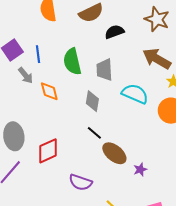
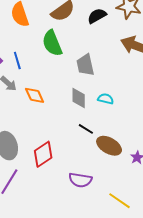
black semicircle: (114, 32) -> (97, 16), moved
green semicircle: (72, 62) -> (52, 43), moved
cyan semicircle: (135, 94) -> (106, 99), moved, size x0.6

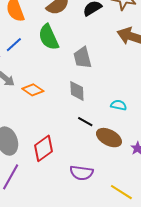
blue line: (17, 61) -> (14, 45), moved, turned 66
orange diamond: (35, 95) -> (33, 90), turned -30
cyan semicircle: (106, 99) -> (119, 105), moved

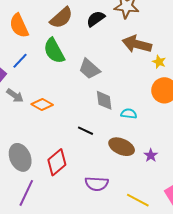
gray trapezoid: (82, 58) -> (89, 69), turned -30
gray diamond: (77, 91) -> (104, 100), moved
black line: (85, 122) -> (85, 131), moved

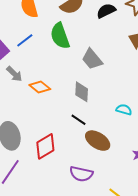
gray diamond: (104, 100) -> (82, 92), moved
brown ellipse: (122, 147) -> (98, 141), moved

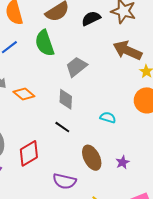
gray trapezoid: (92, 59) -> (76, 67), turned 90
brown ellipse: (98, 141) -> (92, 158), moved, turned 30

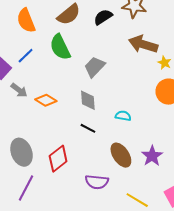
cyan semicircle: (108, 117) -> (123, 116), moved
purple star: (123, 162) -> (152, 156), size x1.5

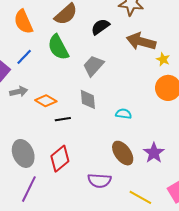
black semicircle: (103, 17) -> (100, 27), moved
gray arrow: (19, 90) -> (19, 92), turned -48
black line: (88, 128) -> (63, 119), moved, turned -35

